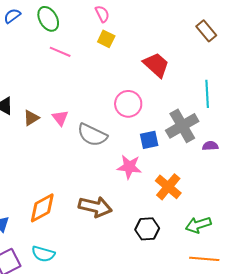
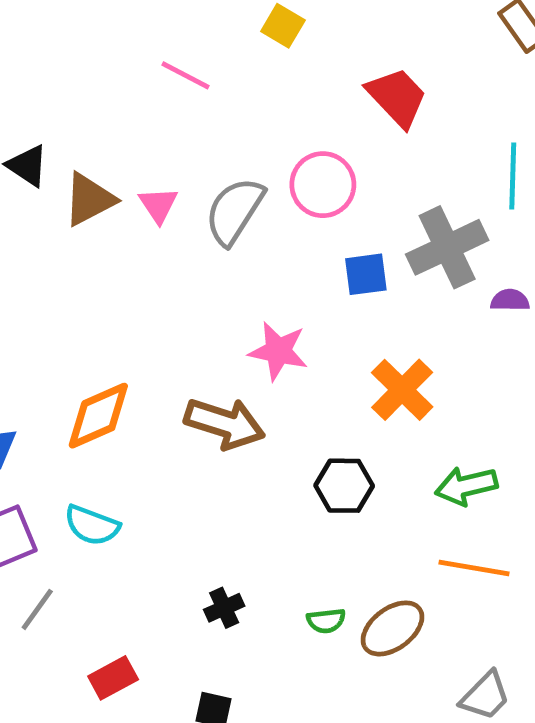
pink line: (60, 52) -> (186, 75), moved
brown triangle: (31, 118) -> (89, 199), size x1.4
gray semicircle: (92, 135) -> (234, 211), moved, turned 92
pink star: (129, 167) -> (278, 351), moved

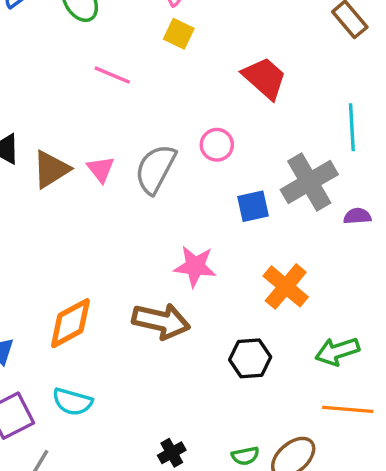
pink circle: (323, 185) -> (217, 145), size x0.7

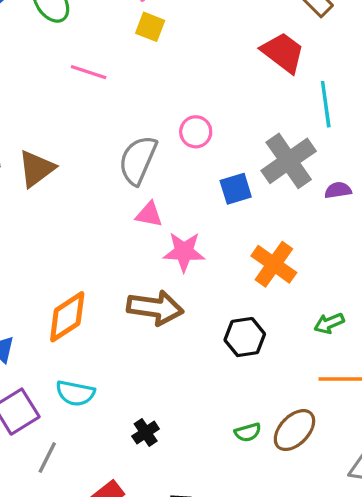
red trapezoid: (264, 78) -> (283, 52), moved
pink triangle: (101, 169) -> (149, 214), moved, turned -36
green arrow: (337, 351) -> (329, 323), size x0.7
black cross: (172, 453) -> (146, 432), moved

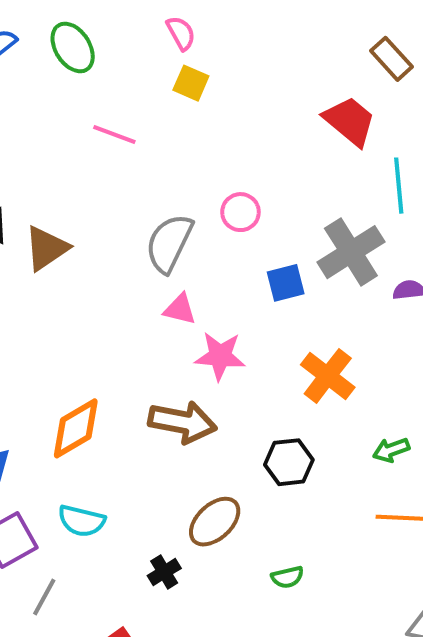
brown ellipse: (294, 430) -> (215, 522), moved

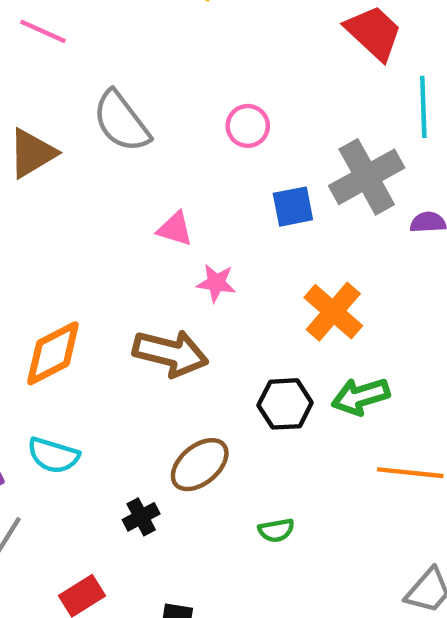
pink line: (114, 135) -> (43, 31), moved
gray semicircle: (169, 243) -> (121, 121), moved, turned -66
pink star: (220, 356) -> (216, 283), size x0.7
green arrow: (391, 450) -> (361, 396), moved, size x1.4

